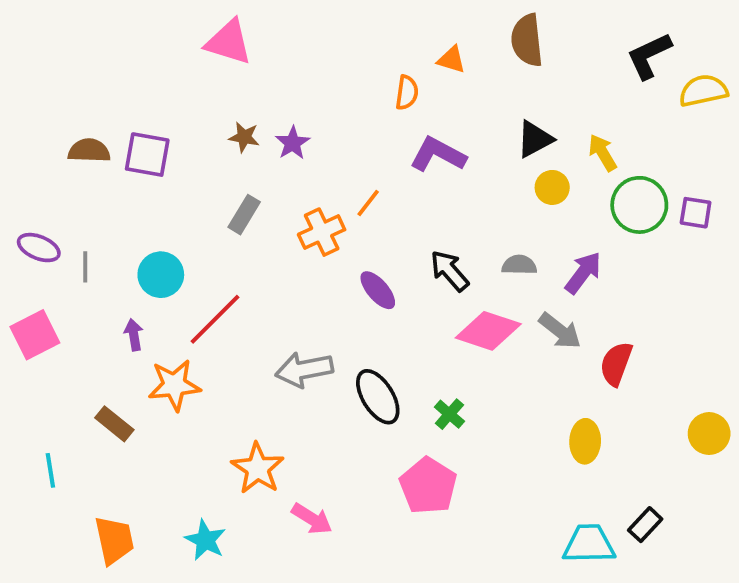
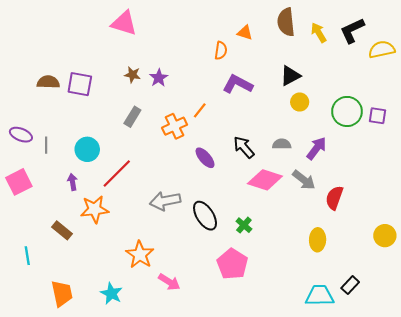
yellow arrow: (603, 153) -> (319, 33), moved

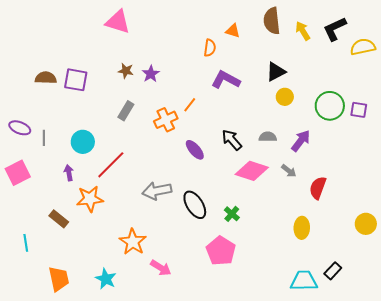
gray arrow: (304, 180) -> (289, 171), size x0.7

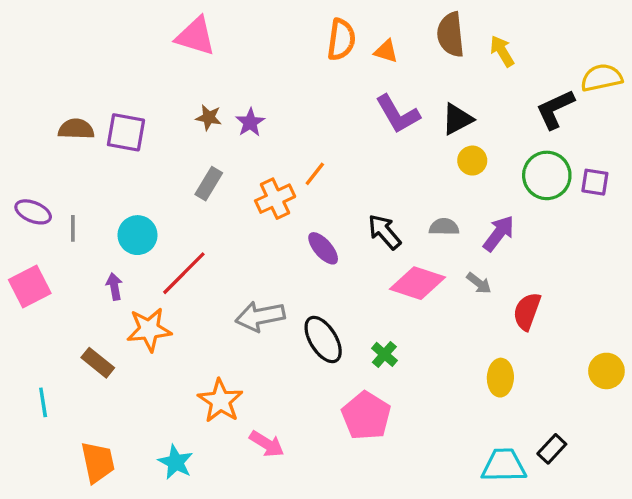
black L-shape: (335, 29) -> (555, 109), moved
orange semicircle: (210, 48) -> (341, 40), moved, size x1.4
purple L-shape: (226, 80) -> (398, 114), moved, turned -148

